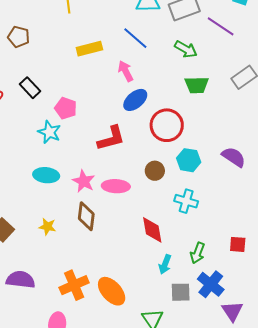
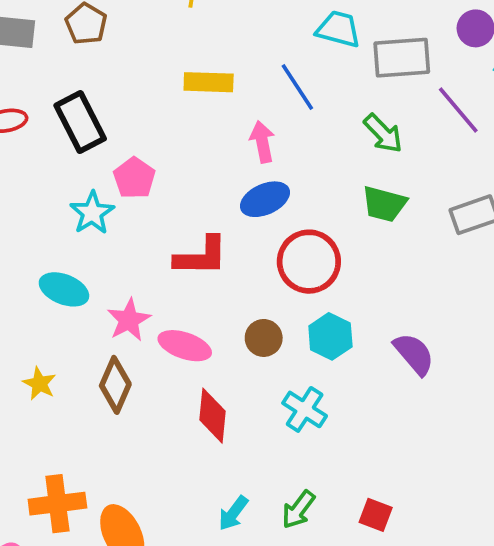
black rectangle: (30, 88) -> (80, 122), size x1.4
red diamond: (152, 230) -> (213, 416), moved

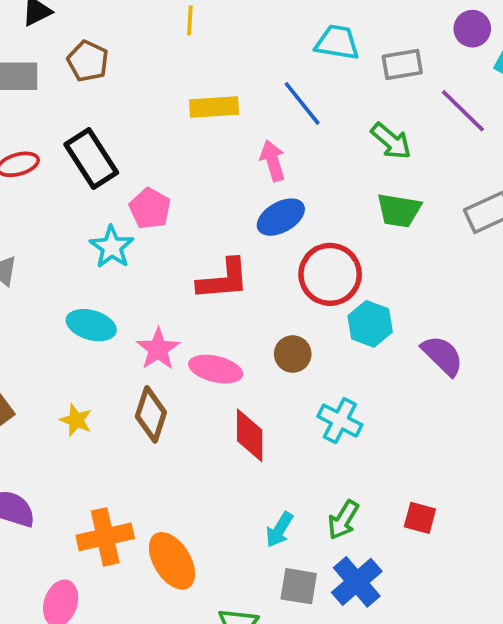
gray rectangle: (402, 58) -> (402, 64), size x0.7
cyan hexagon: (330, 336) -> (370, 324), moved

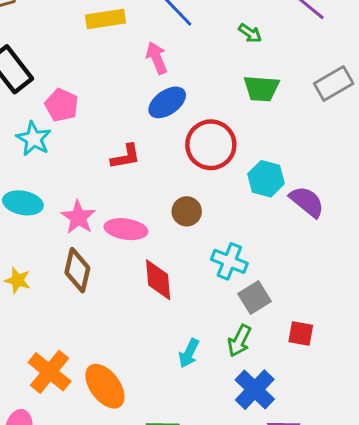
green arrow: (391, 141) -> (250, 33), size x0.7
red L-shape: (223, 279) -> (126, 157), size x0.7
cyan hexagon: (370, 324) -> (266, 179), moved
orange cross: (105, 537) -> (50, 372), turned -33
gray square: (299, 586) -> (255, 297), moved, turned -36

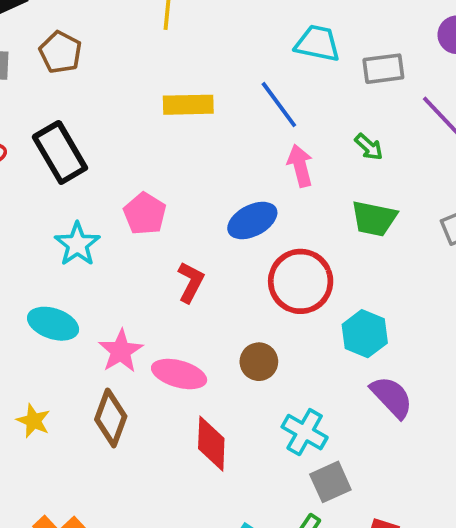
pink arrow: (157, 58) -> (300, 166), moved
pink pentagon: (62, 105) -> (145, 214), moved
red L-shape: (126, 157) -> (191, 282), turned -60
purple semicircle: (307, 202) -> (392, 397), moved

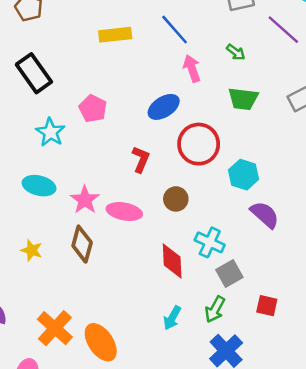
red L-shape: (191, 282) -> (141, 159), moved
red diamond: (211, 444) -> (172, 261), moved

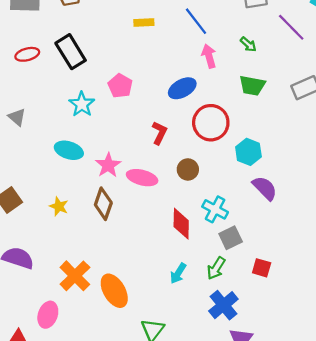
yellow rectangle: (115, 35) -> (144, 22), size x0.7

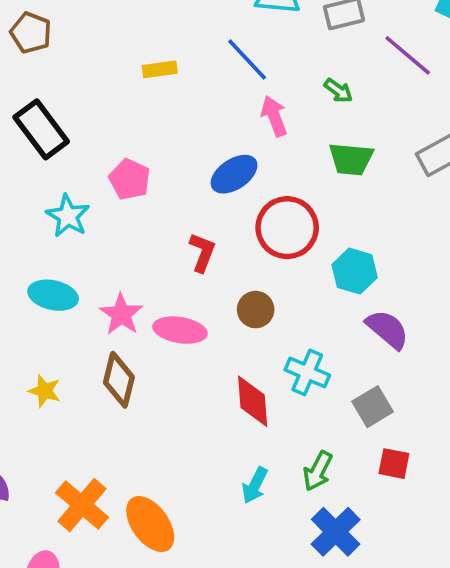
gray square: (231, 238) -> (373, 407), moved

